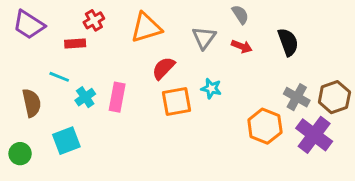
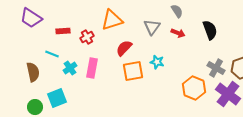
red cross: (94, 20) -> (87, 37), moved
green circle: (20, 154) -> (35, 107), moved

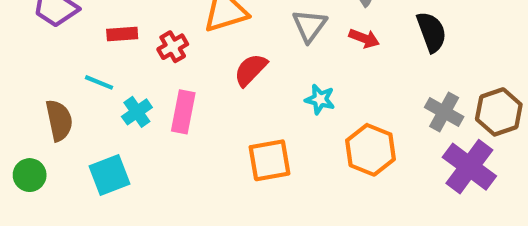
orange square: (133, 71) -> (269, 160), moved
orange hexagon: (194, 88) -> (370, 150), moved
green circle: (35, 107) -> (30, 175), moved

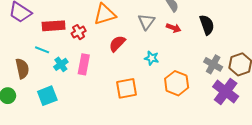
red rectangle: (122, 34) -> (54, 26), size x1.5

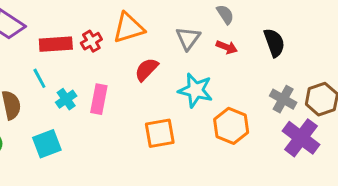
red cross: (79, 32) -> (91, 41), moved
cyan line: (42, 50) -> (39, 78), turned 40
cyan star: (152, 58) -> (195, 90), size x1.6

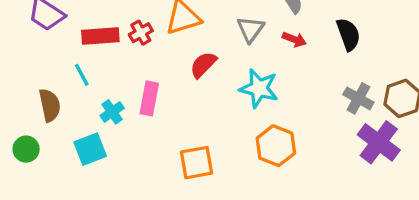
cyan cross: (66, 99) -> (112, 112), moved
orange hexagon: (231, 126) -> (276, 146), moved
orange square: (160, 133) -> (196, 163), moved

